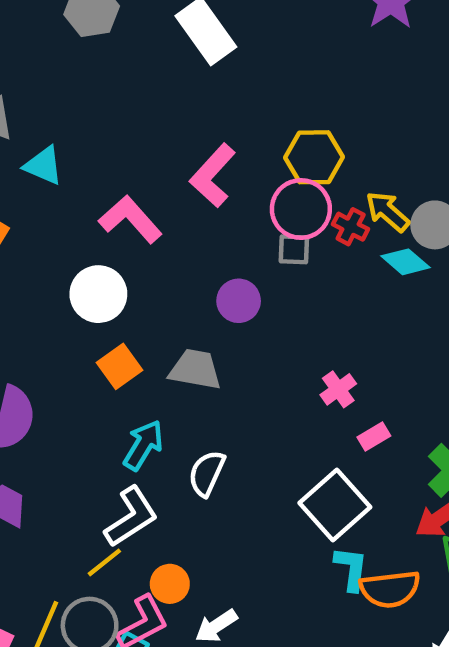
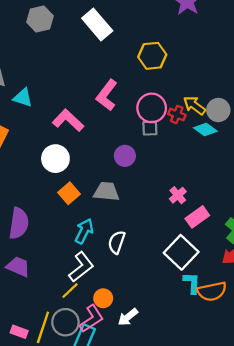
yellow hexagon: (314, 157) -> (152, 56), moved
pink rectangle: (374, 437) -> (197, 217), size x1.5

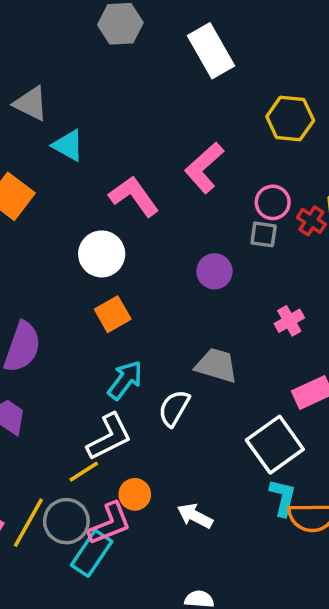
pink circle: (152, 108) -> (273, 202), size x0.7
gray trapezoid: (106, 192) -> (216, 365), moved
pink cross: (178, 195) -> (289, 321), moved
white arrow: (128, 317) -> (195, 516), moved, turned 55

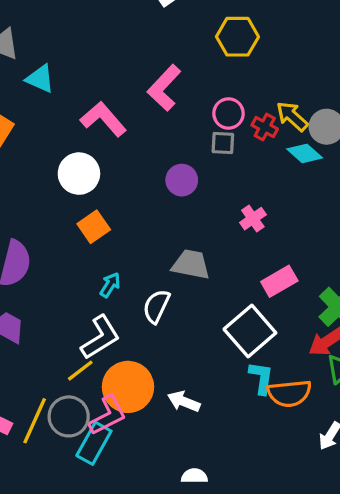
cyan arrow: (125, 380) -> (110, 285), size x0.7
orange circle: (135, 494) -> (128, 387), size x1.8

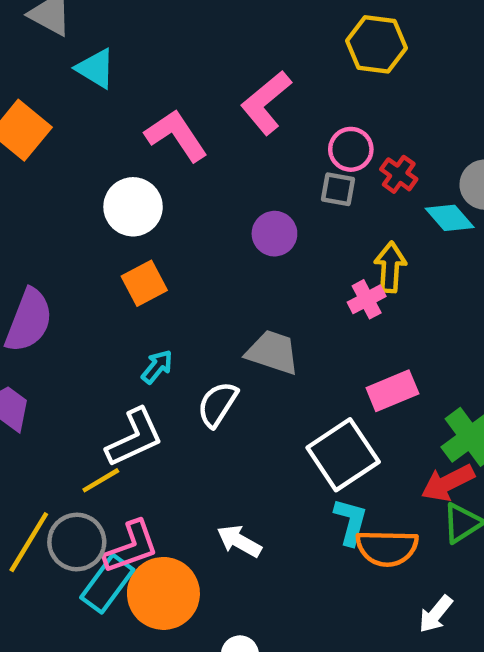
yellow arrow: (292, 116) -> (390, 267), moved, turned 44
orange circle: (128, 387) -> (163, 593), moved

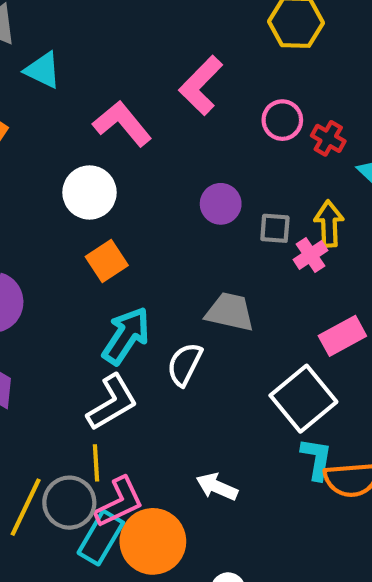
gray square: (338, 189) -> (275, 228), moved
cyan arrow: (157, 367) -> (126, 336), size x1.8
yellow line: (101, 480) -> (96, 463), moved, turned -57

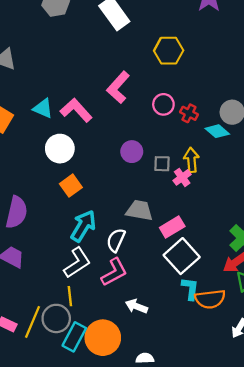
cyan triangle: (43, 70) -> (43, 108), moved
pink rectangle: (342, 336) -> (172, 227), moved
pink L-shape: (119, 502) -> (114, 272), moved

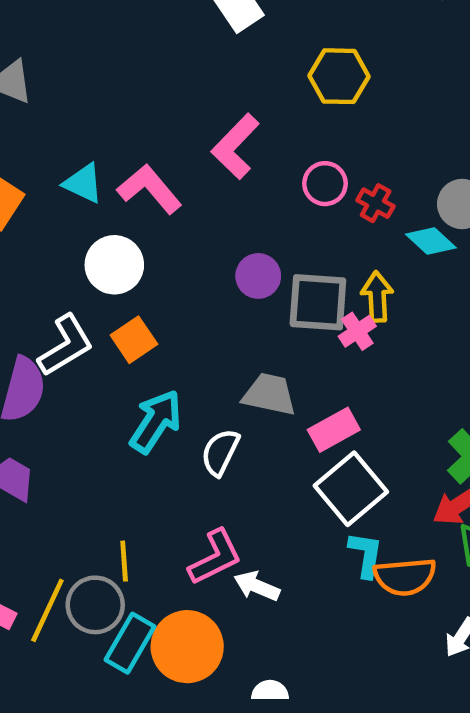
gray square: (162, 164) -> (318, 302), size x1.8
white L-shape: (77, 263) -> (66, 345), moved
pink L-shape: (114, 272) -> (215, 557), moved

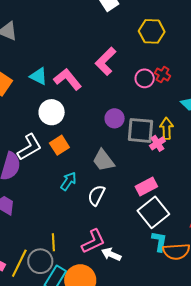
red cross: (376, 203) -> (163, 74), moved
gray trapezoid: (269, 394) -> (103, 160), moved, turned -140
cyan arrow: (156, 421) -> (68, 181), size x0.7

